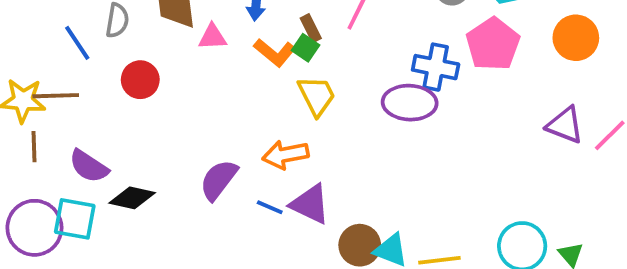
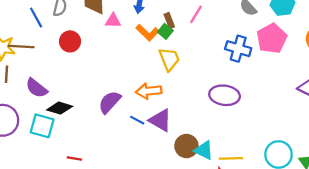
purple ellipse: (410, 103) -> (225, 95), moved
cyan square: (75, 219) -> (42, 126), moved

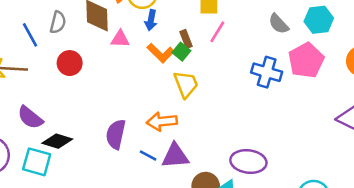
purple ellipse: (225, 95) -> (248, 161), moved
purple semicircle: (110, 102) -> (116, 134), turned -30
purple triangle: (160, 120) -> (175, 156), turned -35

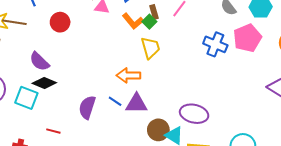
purple semicircle: (30, 118) -> (39, 61), moved
purple semicircle: (116, 134) -> (87, 107), moved

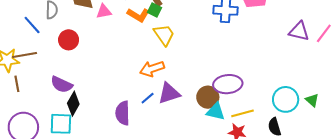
black diamond: (44, 83) -> (73, 104), turned -65
blue line: (115, 101) -> (148, 98), turned -56
brown circle: (158, 130) -> (208, 97), moved

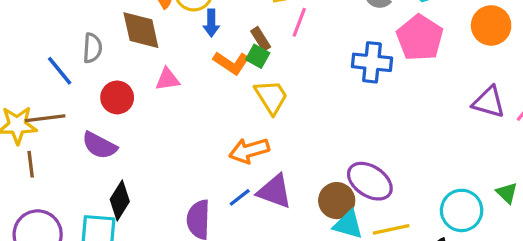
pink triangle: (104, 11) -> (167, 79), moved
purple ellipse: (228, 84) -> (370, 181), turned 36
purple semicircle: (62, 85) -> (99, 145), moved
purple triangle: (169, 93) -> (275, 191), turned 35
green triangle: (312, 100) -> (507, 193), moved

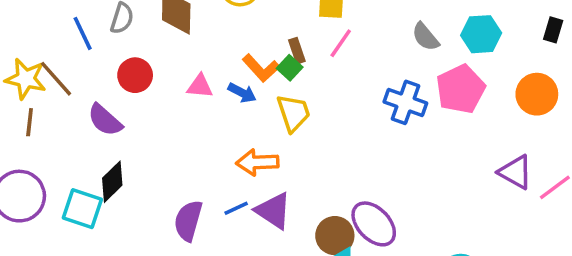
blue arrow: (211, 23) -> (242, 93), moved, turned -76
pink triangle: (167, 79) -> (200, 86), moved
brown line: (45, 118) -> (56, 79), turned 42

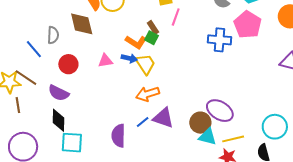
yellow trapezoid: (293, 113) -> (145, 64), moved
black diamond: (112, 182) -> (59, 120), moved, turned -30
cyan square: (82, 209) -> (72, 143), moved

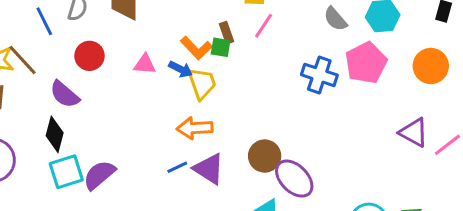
green square: (151, 38) -> (221, 47), turned -32
brown circle: (200, 123) -> (265, 156), moved
purple semicircle: (118, 136) -> (99, 175), moved, turned 35
cyan square: (72, 143) -> (66, 172), turned -35

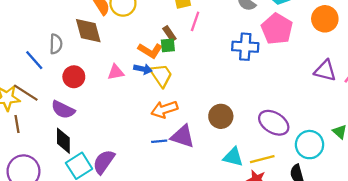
blue line: (177, 167) -> (159, 141), turned 35
purple ellipse: (294, 179) -> (274, 123), moved

